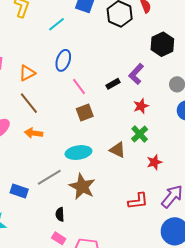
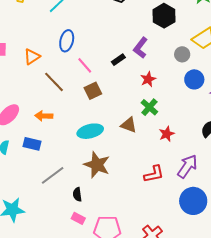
brown line: (29, 103) -> (54, 82), moved
gray line: (49, 177) -> (53, 175), moved
blue rectangle: (19, 191) -> (32, 144), moved

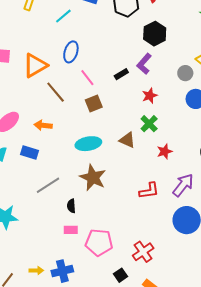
black hexagon: (164, 16) -> (155, 34), moved
orange triangle: (32, 57) -> (35, 65), size x1.5
pink rectangle: (78, 218) -> (71, 230), turned -32

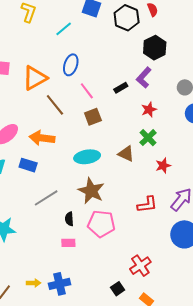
orange arrow: (43, 125) -> (42, 138), size x1.4
pink pentagon: (99, 242) -> (101, 224), moved

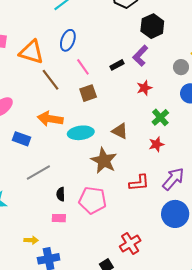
orange triangle: (35, 78) -> (31, 52), turned 44
orange arrow: (42, 138) -> (50, 119), moved
green cross: (148, 138) -> (160, 117), moved
brown star: (91, 191) -> (104, 161), moved
yellow arrow: (34, 283) -> (31, 240), moved

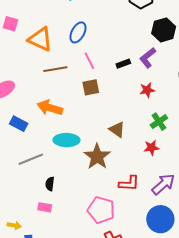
brown line: (51, 80) -> (55, 69), turned -70
cyan ellipse: (81, 133) -> (66, 140), moved
pink pentagon: (93, 200) -> (101, 210), moved

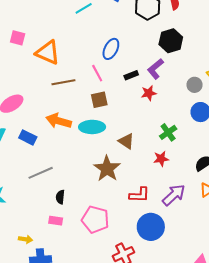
blue ellipse: (78, 32) -> (111, 49), moved
red star: (147, 90) -> (149, 93), moved
cyan ellipse: (66, 140) -> (92, 127), moved
pink pentagon: (101, 210) -> (95, 219), moved
blue circle: (160, 219) -> (151, 227), moved

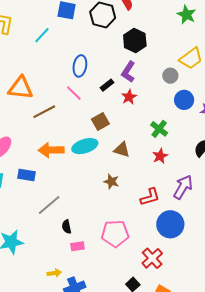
brown square: (99, 100) -> (100, 121), moved
brown star: (107, 169) -> (111, 182), size x0.6
black semicircle: (60, 197) -> (67, 227), moved

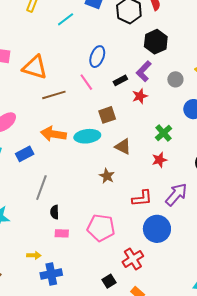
gray circle: (170, 76) -> (175, 79), moved
blue rectangle: (26, 175) -> (25, 154), turned -48
gray line: (49, 205) -> (41, 188), turned -40

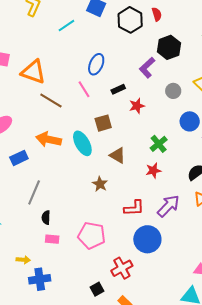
black hexagon: (156, 42) -> (169, 47), moved
purple L-shape: (144, 71) -> (147, 68), moved
brown line: (54, 95) -> (51, 101), turned 45
cyan ellipse: (87, 136) -> (82, 143), turned 65

